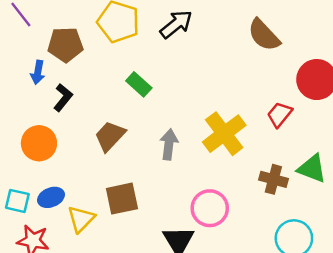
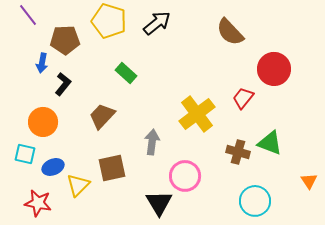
gray arrow: (169, 144) -> (152, 142), moved
cyan square: (17, 201) -> (25, 154), moved

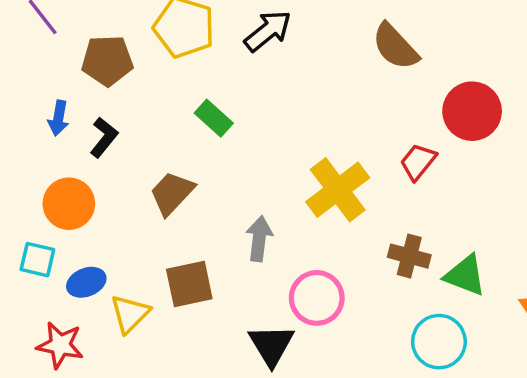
blue arrow: (42, 63) -> (58, 118), moved
green triangle: (270, 143) -> (465, 275), moved

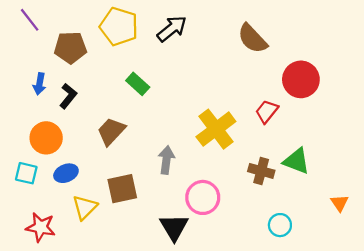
green triangle: (465, 275) -> (297, 161), moved
blue ellipse: (86, 282) -> (66, 173), moved
cyan circle: (439, 342) -> (280, 225), size x0.7

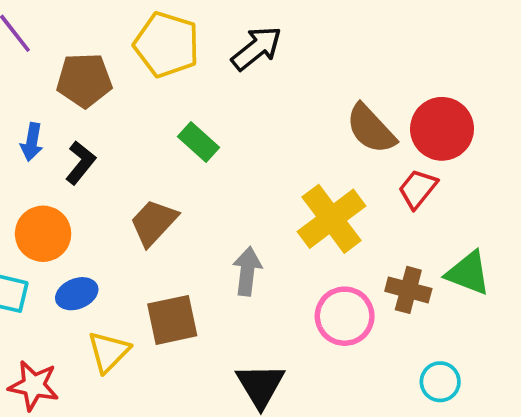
brown semicircle: (252, 39) -> (371, 129), moved
red circle: (301, 79) -> (442, 129), moved
pink circle: (203, 197) -> (345, 316), moved

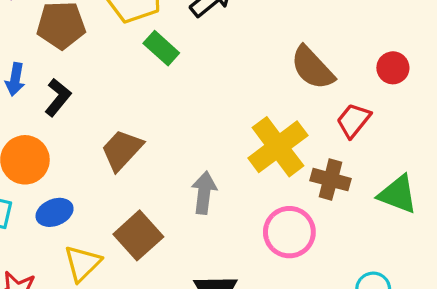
red circle: (442, 129) -> (393, 68), moved, size x0.6
green rectangle: (198, 142) -> (161, 48), moved
brown cross: (408, 290) -> (330, 180), moved
brown square: (172, 320) -> (138, 235), turned -30

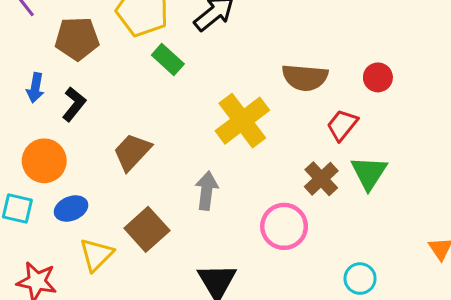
brown semicircle: (312, 68) -> (305, 77), turned -42
yellow cross: (278, 147) -> (242, 121), moved
brown cross: (330, 180) -> (321, 179), turned 32
green triangle: (398, 194) -> (369, 173), moved, turned 42

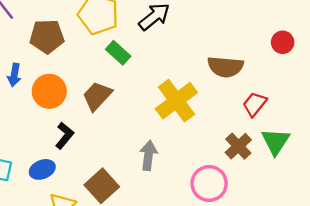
red circle: (378, 77) -> (283, 42), moved
black L-shape: (74, 104) -> (64, 136), moved
brown trapezoid: (132, 152) -> (97, 96), moved
orange circle: (44, 161) -> (49, 91), moved

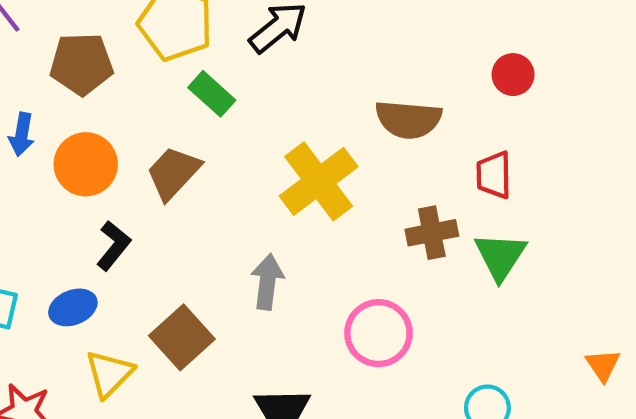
red trapezoid: (255, 104) -> (494, 175), moved, turned -40
brown cross: (238, 146) -> (432, 233), moved, turned 32

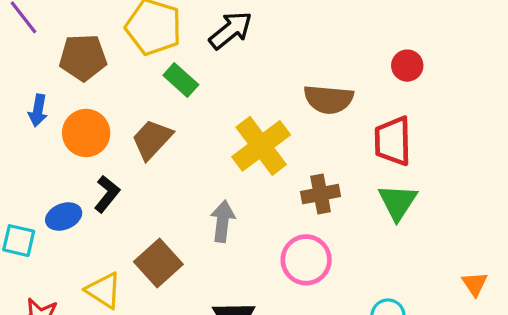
red trapezoid: (494, 175) -> (393, 141), size x1.4
brown cross: (432, 233) -> (321, 194), moved
blue ellipse: (73, 307) -> (64, 216), moved
yellow triangle: (109, 374) -> (104, 290), turned -42

